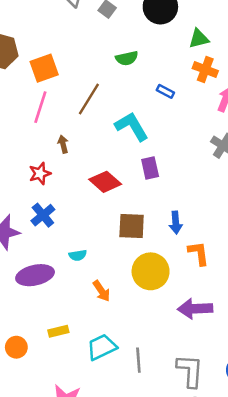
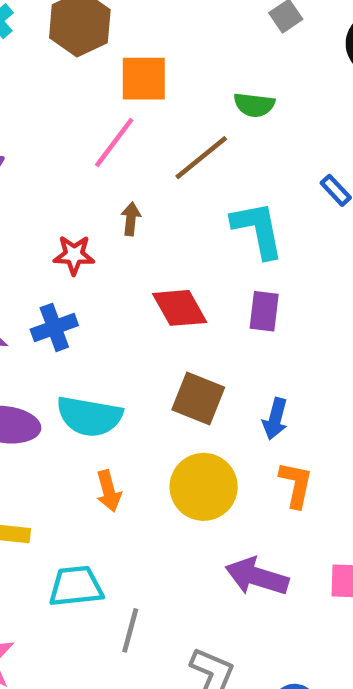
green semicircle: (127, 58) -> (254, 105), moved
cyan semicircle: (78, 255) -> (89, 416), size x2.0

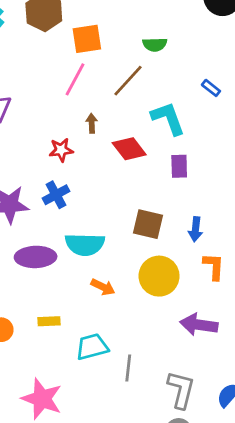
red diamond: (180, 308) -> (129, 149), moved
orange arrow: (109, 491) -> (103, 287), turned -40

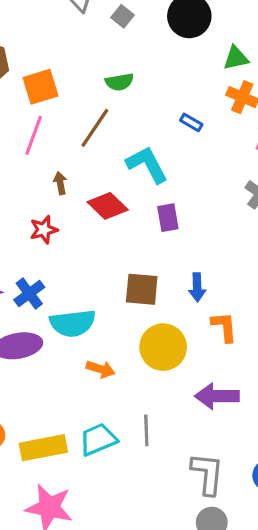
red star: (61, 150) -> (44, 230), moved
blue cross: (56, 195) -> (29, 294), moved
yellow rectangle: (49, 321) -> (43, 448), moved, size x1.8
gray line: (128, 368) -> (146, 430), moved

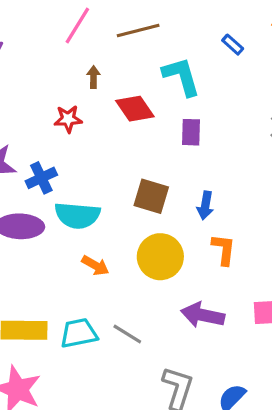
brown line: (95, 128) -> (138, 31), turned 30
gray line: (146, 430) -> (127, 334), turned -68

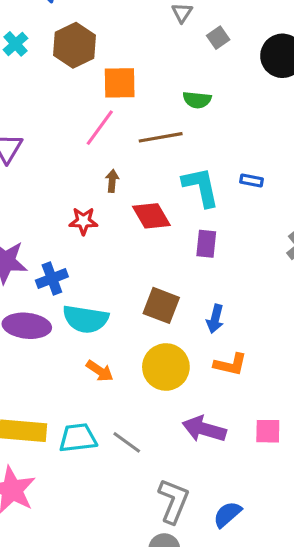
blue rectangle: (233, 45) -> (251, 181), moved, turned -35
orange L-shape: (224, 249) -> (230, 364), turned 92

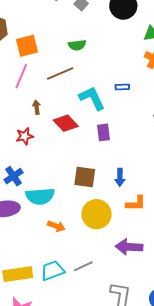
gray line: (127, 442) -> (83, 266), turned -48

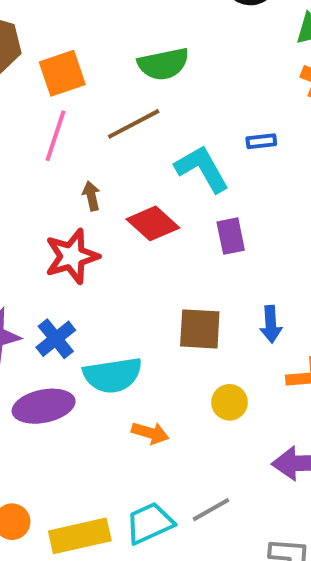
green semicircle: (77, 45) -> (163, 64), size x1.4
red star: (25, 136) -> (72, 256), size x1.5
yellow circle: (97, 214) -> (230, 402), size x0.6

